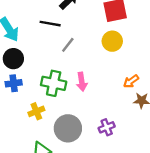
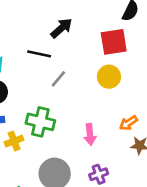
pink arrow: (82, 82) -> (90, 134), moved
yellow cross: (36, 111) -> (14, 141), moved

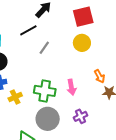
black line: (39, 54) -> (28, 30), turned -36
green cross: (40, 122) -> (45, 91), moved
orange arrow: (128, 123) -> (99, 76), turned -80

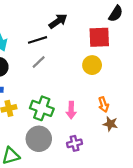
gray line: (44, 48) -> (39, 62), moved

